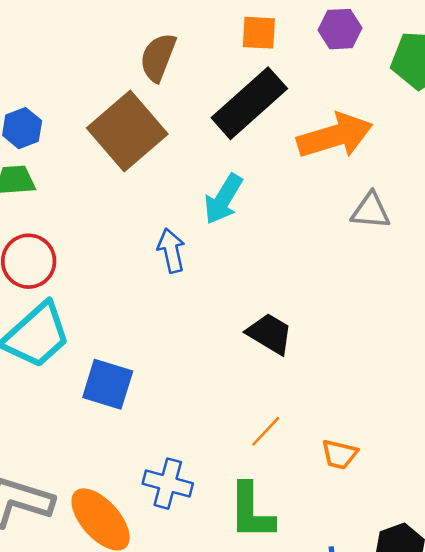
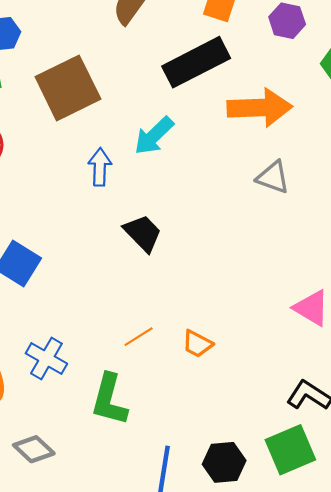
brown square: (127, 131) -> (68, 88), moved
black trapezoid: (270, 334) -> (143, 233), moved
orange trapezoid: (339, 454) -> (197, 344), moved

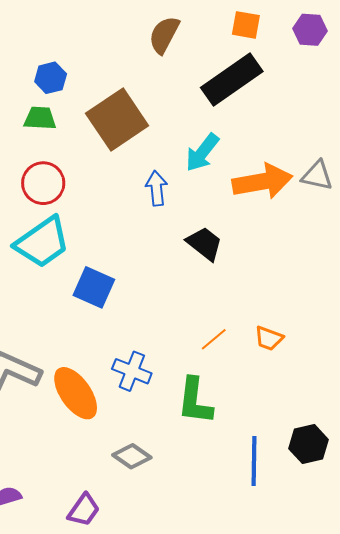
orange arrow: (260, 108) -> (262, 182), moved

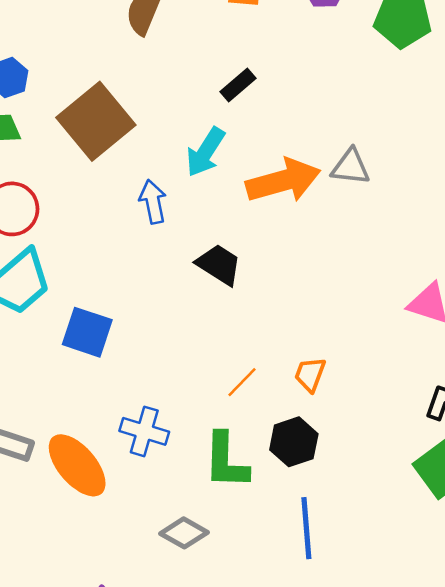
black rectangle: (232, 80) -> (238, 85), moved, size x0.5
orange trapezoid: (269, 338) -> (310, 374), turned 96
black hexagon: (308, 444) -> (294, 442), moved
gray diamond: (132, 456) -> (184, 533), moved

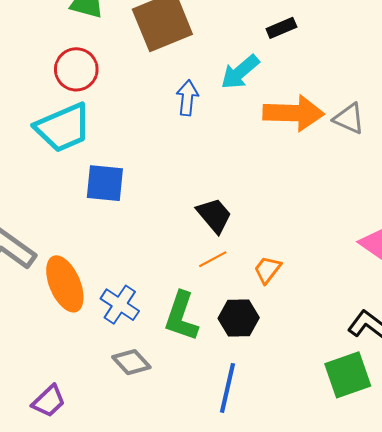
black trapezoid: (219, 265) -> (214, 215), moved
blue square: (87, 332) -> (105, 183), turned -30
blue cross: (144, 431) -> (120, 305), moved

